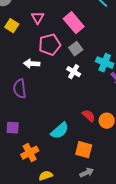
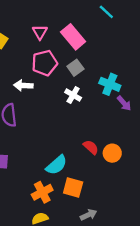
pink triangle: (38, 18) -> (40, 32), moved
orange square: (84, 150) -> (73, 188), moved
orange cross: (30, 153) -> (42, 192), moved

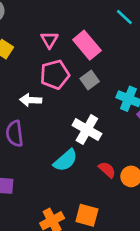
white cross: (73, 95) -> (87, 130), moved, size x1.5
cyan semicircle: (56, 165) -> (65, 160), moved

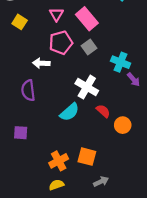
red semicircle: (107, 170) -> (103, 111), moved

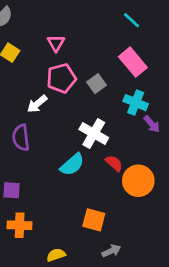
pink rectangle: (87, 19) -> (133, 62), moved
white arrow: (41, 63) -> (37, 104), turned -42
orange circle: (123, 125) -> (138, 181), size x1.5
orange cross: (59, 161) -> (20, 225), moved, turned 30

